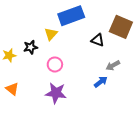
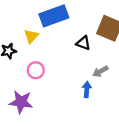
blue arrow: (101, 82) -> (87, 89), turned -48
purple star: (56, 93) -> (21, 102), moved

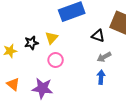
yellow triangle: (31, 36) -> (52, 38), moved
gray arrow: (100, 71) -> (104, 57), moved

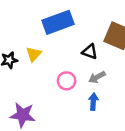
pink circle: (56, 60) -> (67, 81), moved

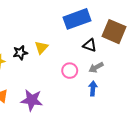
blue rectangle: (58, 22) -> (77, 19), moved

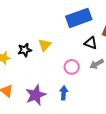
blue arrow: (93, 89) -> (64, 93), moved
purple star: (32, 100) -> (36, 95), turned -30

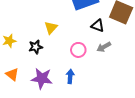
black star: (25, 50) -> (36, 47), moved
purple star: (36, 95) -> (42, 78), turned 30

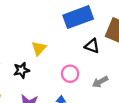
gray arrow: (104, 47) -> (100, 82), moved

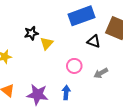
black star: (21, 70) -> (31, 33), moved

